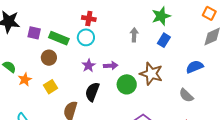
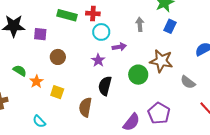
cyan circle: (86, 37) -> (101, 32), moved
green rectangle: (59, 38) -> (67, 15), moved
purple arrow: (111, 66) -> (119, 47), moved
yellow square: (50, 87) -> (57, 92), moved, turned -32
gray semicircle: (186, 95) -> (188, 82), moved

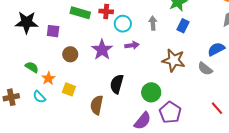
cyan circle: (101, 32) -> (123, 24), moved
purple star: (98, 60) -> (102, 50), moved, size x1.5
green circle: (138, 75) -> (151, 92), moved
gray semicircle: (188, 82) -> (205, 69), moved
cyan semicircle: (39, 121) -> (39, 97), moved

